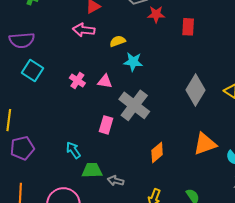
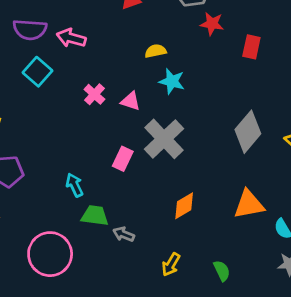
pink arrow: (84, 30) -> (71, 38), moved

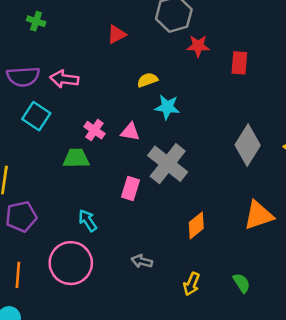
green trapezoid: (95, 216) -> (76, 158), moved
pink circle: (50, 254) -> (71, 263), moved

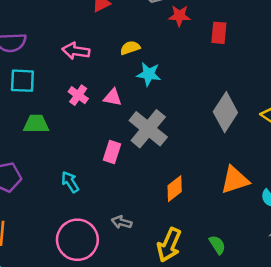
pink arrow: (64, 79) -> (76, 51), moved
cyan square: (36, 116) -> (22, 81), turned -32
green trapezoid: (76, 158) -> (36, 124), moved
pink circle: (71, 263) -> (77, 240), moved
yellow arrow: (192, 284) -> (169, 245), size x1.5

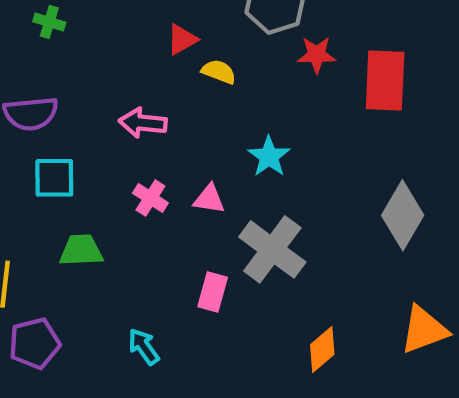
red rectangle: (219, 33) -> (385, 81), size x1.6
yellow semicircle: (130, 48) -> (219, 72), moved, turned 42
cyan star: (149, 74) -> (269, 156), turned 30

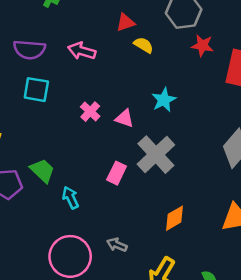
pink arrow: (143, 123) -> (82, 51), moved
green trapezoid: (81, 250) -> (42, 171), moved, turned 36

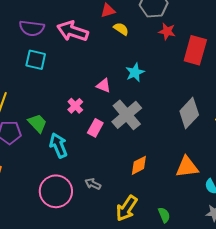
pink arrow: (82, 51) -> (73, 31), size x1.4
pink cross: (90, 112) -> (75, 106), moved
cyan arrow: (71, 198) -> (58, 145), size x1.4

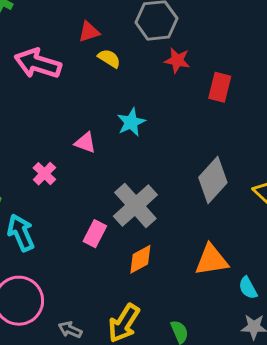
red rectangle: (195, 50) -> (220, 87), size x0.7
gray cross: (127, 115) -> (135, 206), moved
pink rectangle: (95, 128) -> (95, 234), moved
gray arrow: (93, 184) -> (70, 330), moved

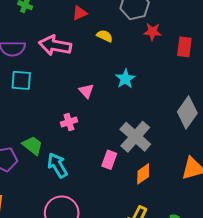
red triangle: (89, 32) -> (80, 13), moved
pink triangle: (85, 143) -> (86, 91), moved, turned 35
pink cross: (44, 174) -> (69, 122), turned 35

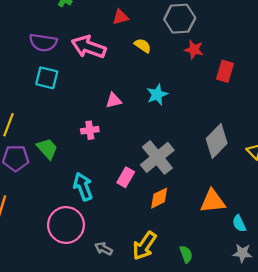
pink triangle: (86, 91) -> (114, 100), turned 49
cyan arrow: (57, 165) -> (83, 187), moved

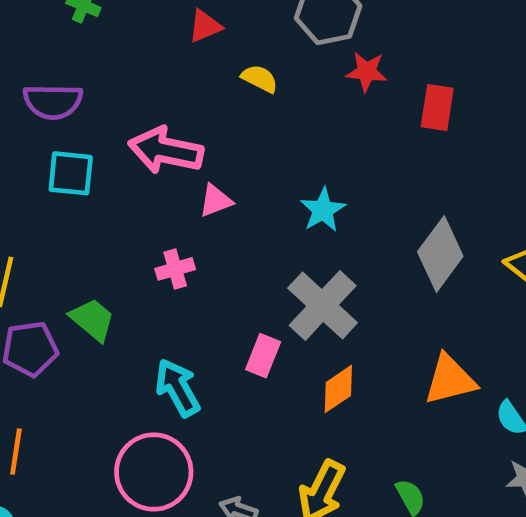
pink arrow: (89, 47) -> (166, 150), moved
cyan star: (157, 94) -> (323, 210), moved

